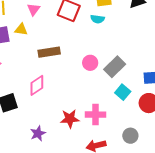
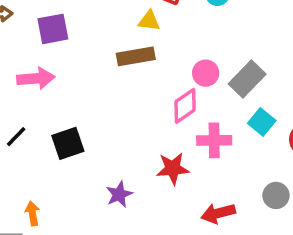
yellow triangle: (21, 29) -> (149, 21), moved
pink diamond: (37, 85) -> (185, 106), moved
pink cross: (96, 115) -> (214, 140), moved

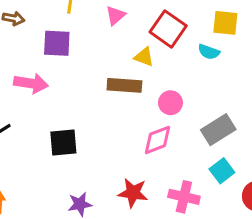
pink circle: (206, 73) -> (170, 103), moved
pink cross: (214, 140) -> (184, 197), moved
black square: (68, 143) -> (63, 143), moved

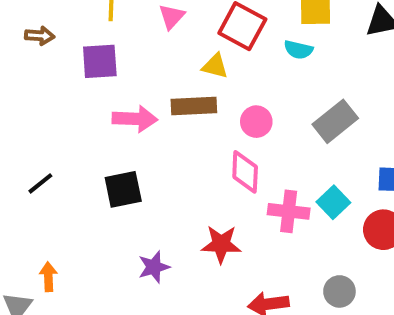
pink arrow: (31, 83) -> (135, 119), moved
gray rectangle: (218, 130) -> (335, 121), moved
pink diamond: (157, 140) -> (245, 172), turned -60
pink cross: (184, 197) -> (289, 211), moved

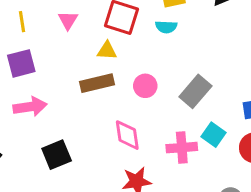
pink arrow: (135, 119) -> (30, 107), moved
gray rectangle: (335, 121) -> (195, 91), moved
pink diamond: (245, 172) -> (127, 135), moved

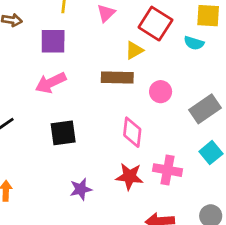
yellow triangle: (107, 51) -> (134, 50), turned -48
pink arrow: (30, 107) -> (51, 83), turned 148
pink cross: (182, 148) -> (168, 170), moved

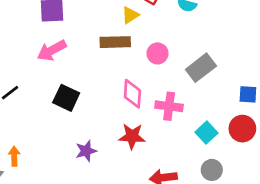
black square: (63, 133) -> (66, 98), turned 36
cyan square: (211, 153) -> (206, 133), moved
pink cross: (168, 170) -> (169, 106), moved

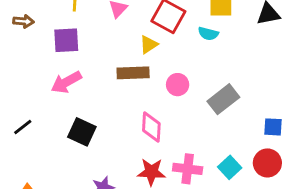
pink cross: (169, 106) -> (188, 169), moved

